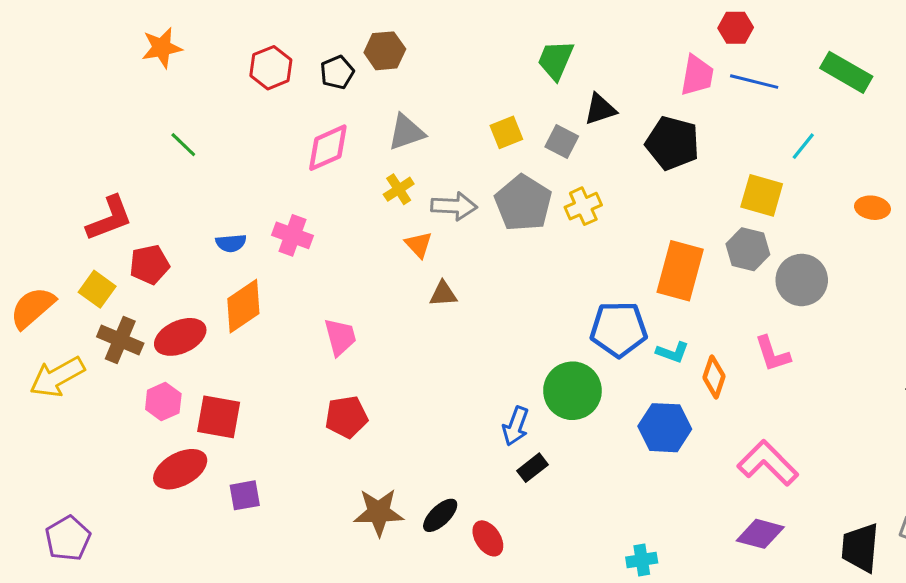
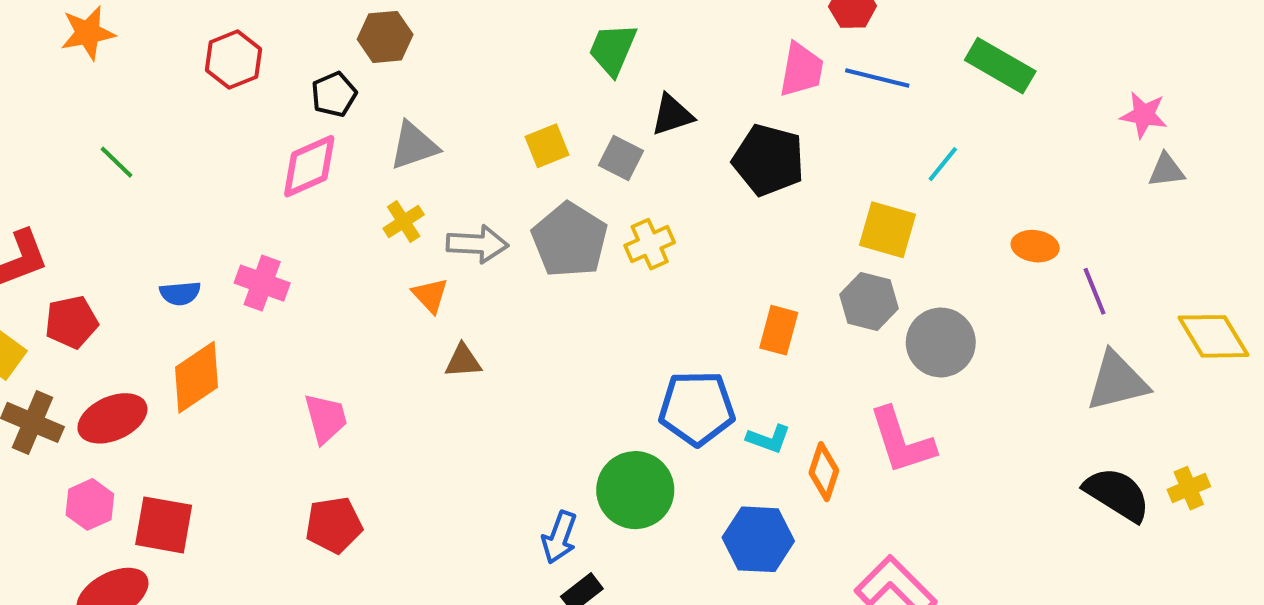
black pentagon: (337, 72) -> (334, 94), moved
orange rectangle: (680, 271) -> (779, 330), size x0.6
pink L-shape: (772, 354) -> (902, 441), size x1.4

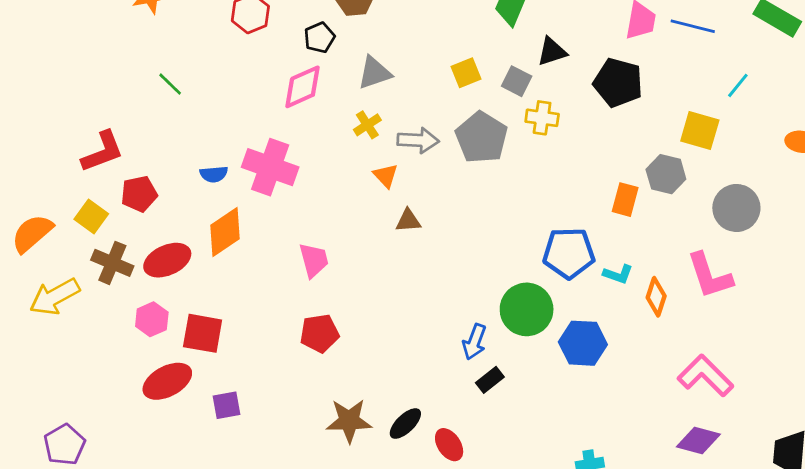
yellow cross: (650, 244) -> (542, 118), moved, turned 32
pink cross: (262, 283) -> (270, 167), size x1.5
gray hexagon: (869, 301) -> (666, 174), moved
blue hexagon: (758, 539) -> (583, 343), moved

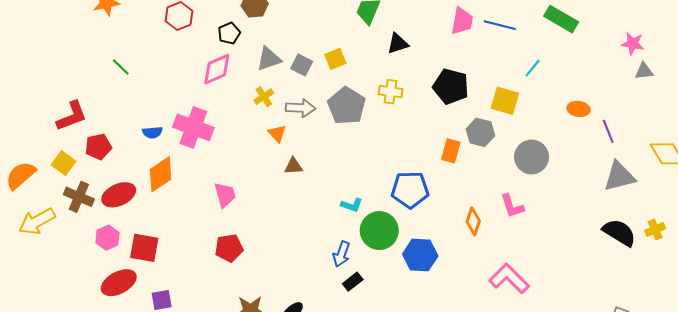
gray square: (517, 81) -> (302, 65), moved
black pentagon: (618, 83) -> (451, 86), moved
cyan L-shape: (618, 274) -> (352, 205), moved
pink L-shape: (710, 276) -> (512, 206), size x0.7

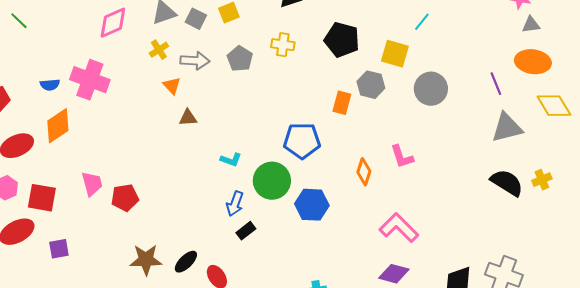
gray pentagon: (347, 106) -> (240, 59), size x0.7
orange ellipse: (579, 109) -> (533, 62), moved, size x1.6
gray circle: (532, 157) -> (431, 89), moved
pink trapezoid: (225, 195) -> (92, 184), moved
cyan L-shape: (352, 205) -> (231, 160), moved

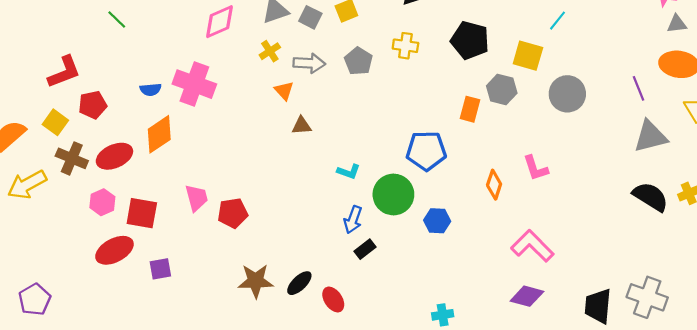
blue hexagon: (312, 205) -> (437, 221), size x0.7

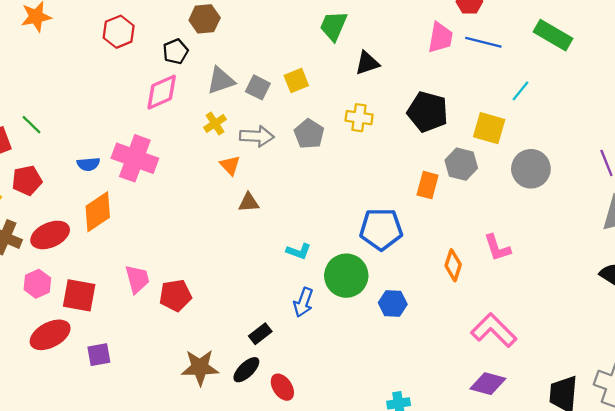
green line: (117, 19) -> (31, 125), moved
black rectangle: (365, 249) -> (260, 334), moved

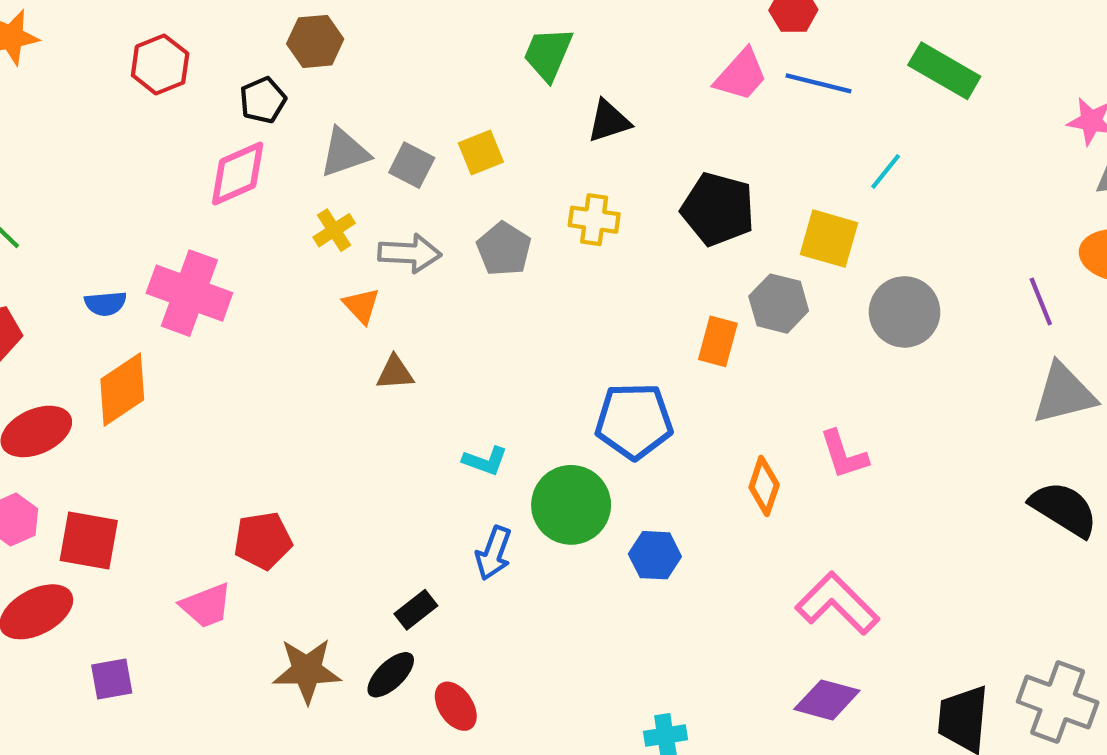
pink trapezoid: (440, 38) -> (741, 75), turned 32
pink trapezoid: (137, 279) -> (206, 606), moved, turned 84
purple square: (99, 355) -> (112, 679), moved

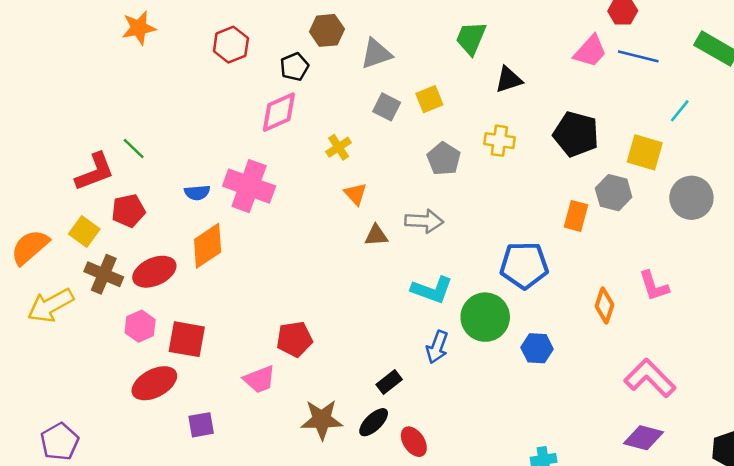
gray triangle: (345, 153) -> (376, 54), moved
gray arrow: (410, 253) -> (424, 221), moved
cyan L-shape: (485, 461) -> (432, 290), size x1.5

